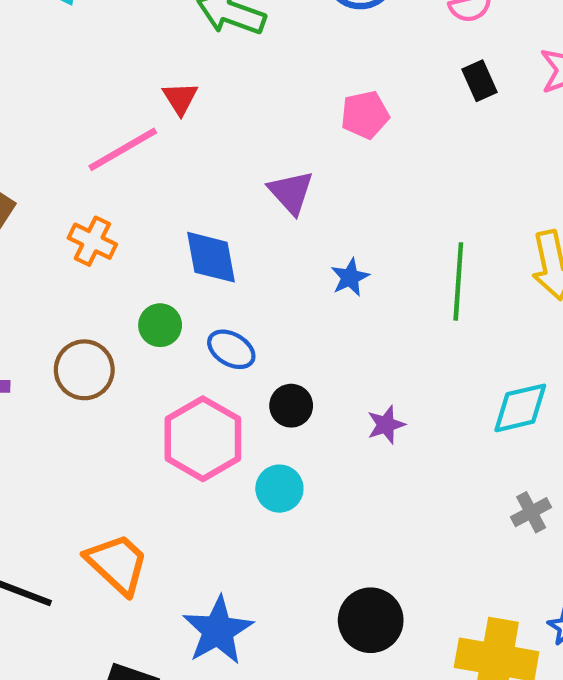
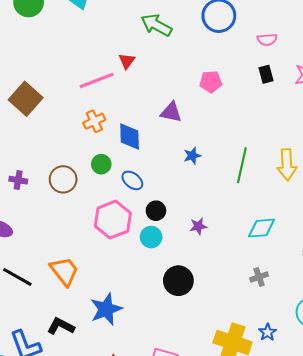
purple triangle: (291, 192) -> (171, 112), turned -45
orange cross: (92, 241) -> (94, 121), moved, turned 30
cyan circle: (279, 489) -> (151, 237), moved
black circle: (371, 620) -> (178, 281), moved

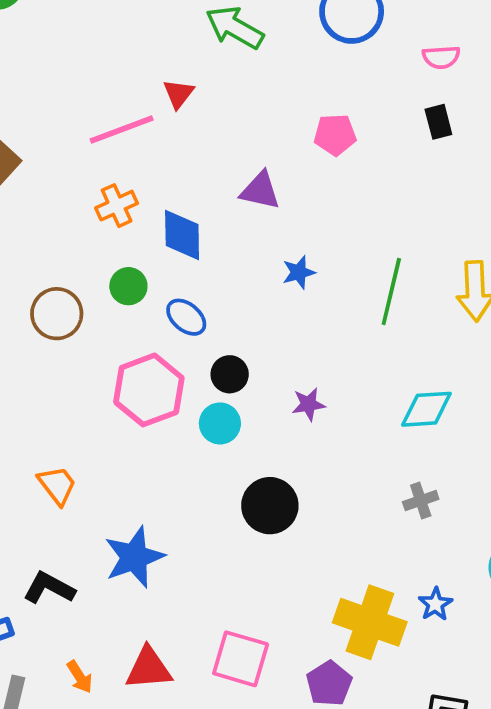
orange trapezoid: (64, 271) -> (57, 485), size x0.7

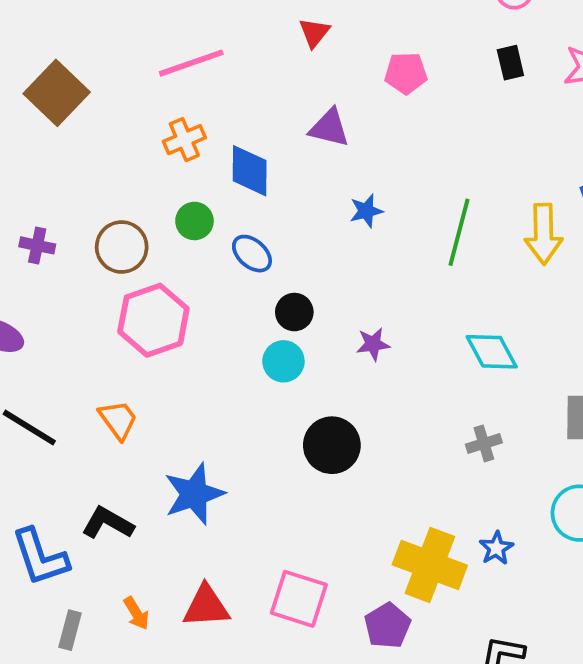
red triangle: (178, 94) -> (314, 33), moved
pink hexagon: (149, 390) -> (153, 320), moved
cyan diamond: (426, 409) -> (492, 352), turned 64

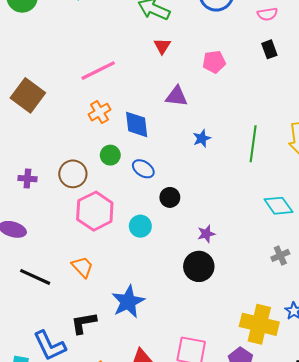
purple star: (373, 344) -> (206, 234), moved
cyan circle: (283, 361) -> (140, 226), moved
black L-shape: (108, 523) -> (84, 323), turned -32

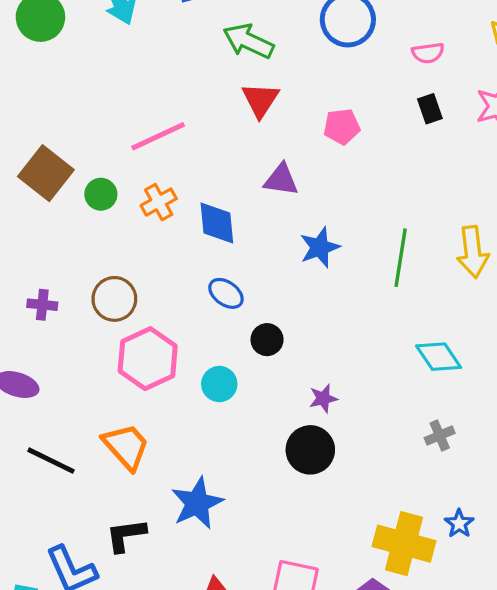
red triangle: (162, 46) -> (260, 100), size x1.4
blue star: (202, 138) -> (320, 247), size x1.4
green circle: (110, 155) -> (101, 194), moved
orange trapezoid: (82, 267) -> (126, 446), size x1.4

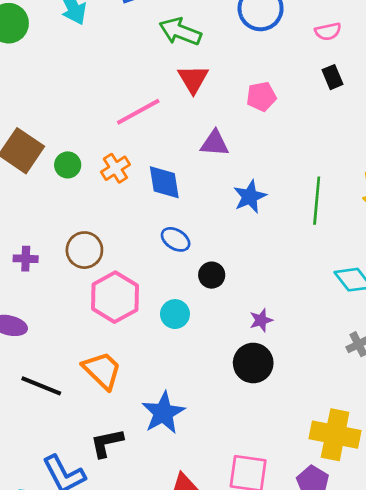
pink line: (158, 136) -> (138, 112), moved

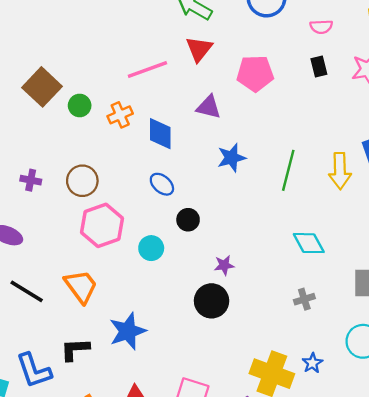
pink pentagon: (261, 96) -> (255, 73), size x1.4

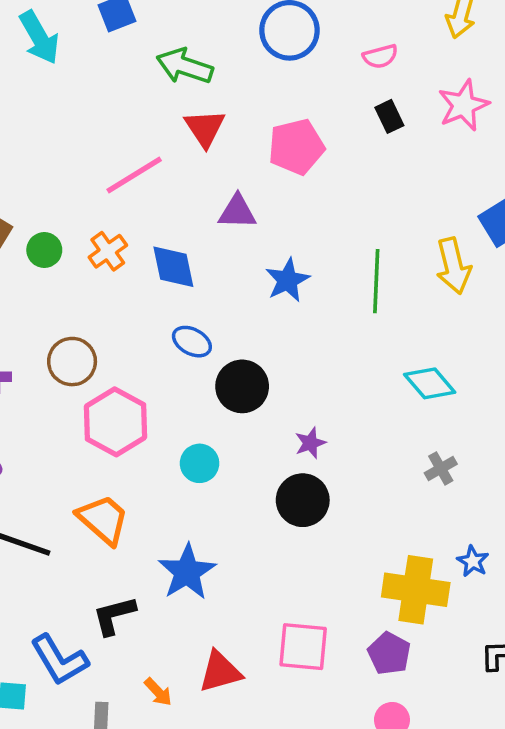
black circle: (188, 220) -> (242, 386), size x1.5
cyan circle: (151, 248) -> (200, 463), moved

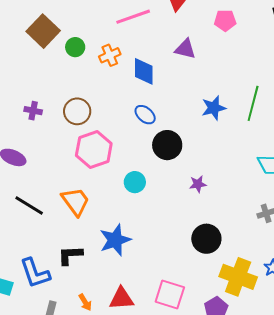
pink pentagon: (296, 147) -> (225, 20), size x0.7
blue star: (288, 280) -> (214, 108), moved
black circle: (303, 500) -> (206, 239), moved

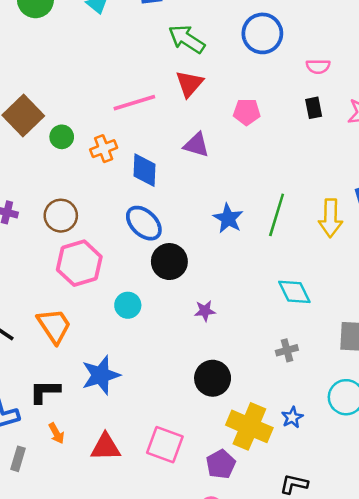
blue star: (214, 108) -> (228, 218), turned -30
blue ellipse: (145, 115) -> (144, 223), size x1.4
orange arrow: (85, 302) -> (56, 433), moved

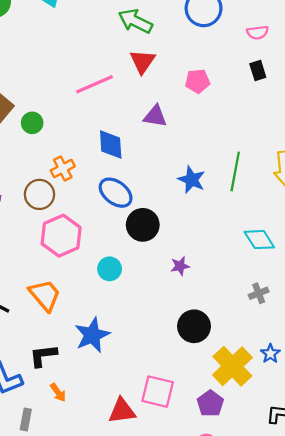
orange cross: (104, 149) -> (63, 168), moved
yellow cross: (249, 426) -> (232, 366), turned 30
red triangle: (106, 447) -> (122, 411), moved

